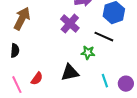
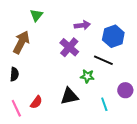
purple circle: (126, 84) -> (125, 90), moved

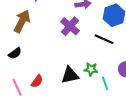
black semicircle: (14, 74) -> (15, 53), turned 48
green star: (87, 76) -> (91, 69), moved

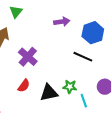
purple cross: (70, 26) -> (28, 57), moved
red semicircle: (37, 81) -> (24, 86), moved

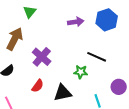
blue hexagon: (93, 33) -> (107, 20), moved
green star: (70, 87) -> (81, 72), moved

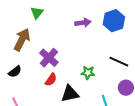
black line: (97, 57) -> (119, 62), moved
red semicircle: (38, 86) -> (51, 80), moved

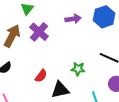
purple cross: (49, 58) -> (39, 32), moved

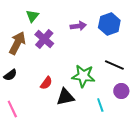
green star: (78, 69) -> (83, 76), size x1.6

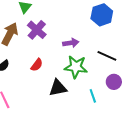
purple arrow: (78, 26) -> (71, 43), moved
red semicircle: (46, 83) -> (37, 65), moved

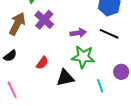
black line: (107, 56) -> (109, 34), moved
red semicircle: (37, 65) -> (42, 63), moved

